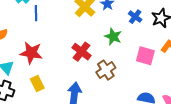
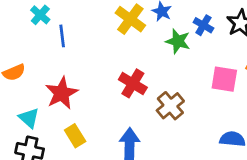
green star: (113, 37) -> (178, 41), moved
red star: (31, 53) -> (62, 93), turned -30

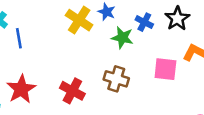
red cross: (133, 83) -> (72, 91), moved
brown cross: (170, 106) -> (116, 79), moved, turned -30

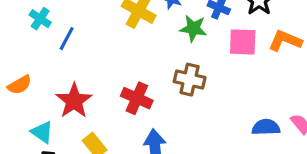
blue line: (19, 38) -> (67, 39), turned 42
pink square: (165, 69) -> (243, 42), moved

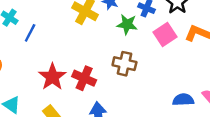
pink square: (243, 42) -> (165, 35), turned -35
red star: (74, 101) -> (52, 77), moved

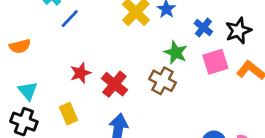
green star: (127, 24) -> (176, 53), moved
red star: (52, 77) -> (80, 73), size x0.7

